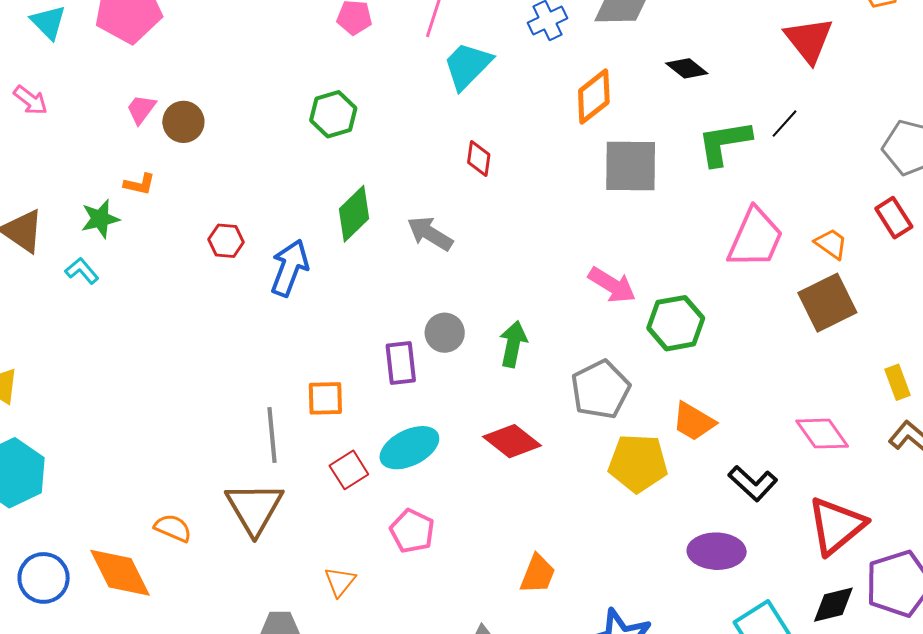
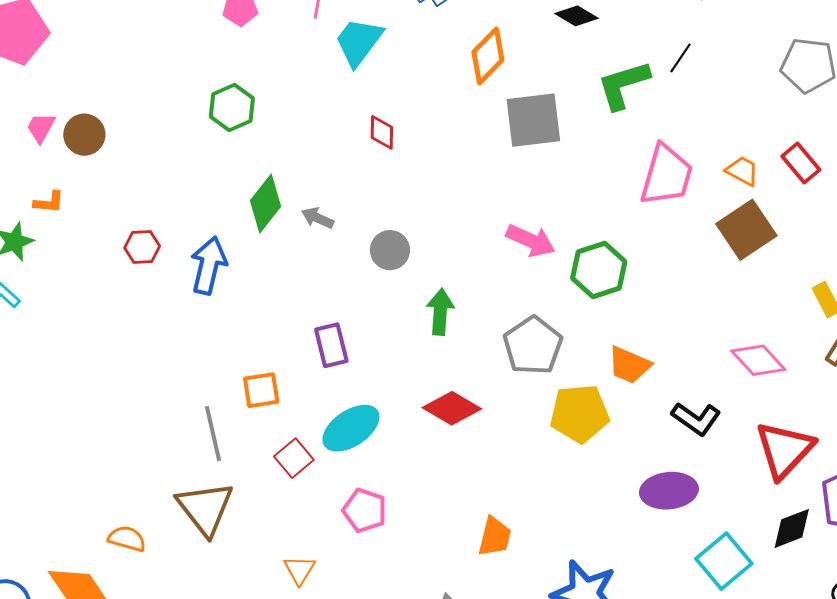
red rectangle: (894, 218) -> (801, 163), moved
gray arrow: (430, 234) -> (318, 218), moved, size x0.7
gray circle: (445, 333) -> (390, 250), moved

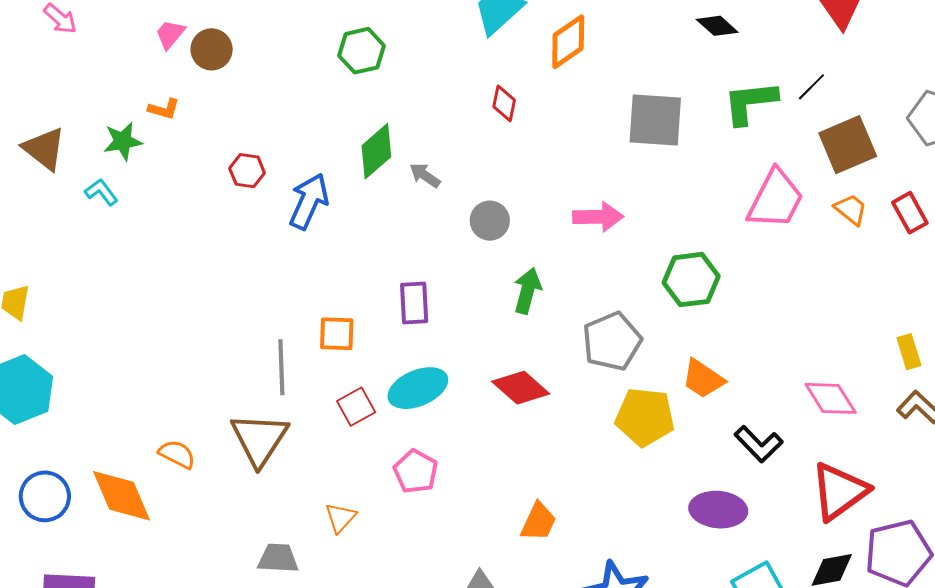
orange diamond: (488, 56) -> (568, 42), moved
brown square: (746, 230) -> (848, 145), moved
pink arrow: (531, 241) -> (598, 217), moved, turned -36

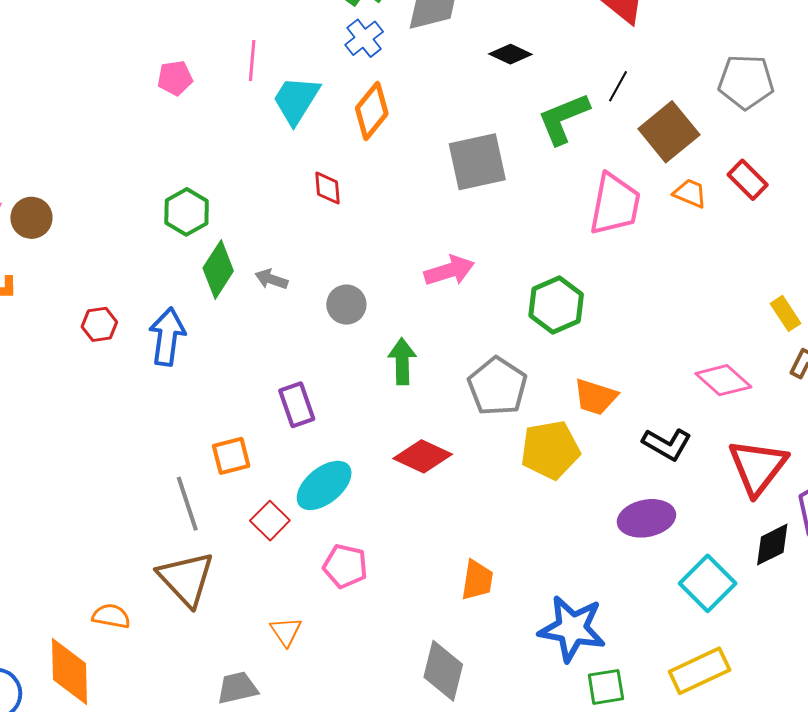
green hexagon: (362, 51) -> (187, 212), moved
orange diamond: (121, 496) -> (70, 672), turned 38

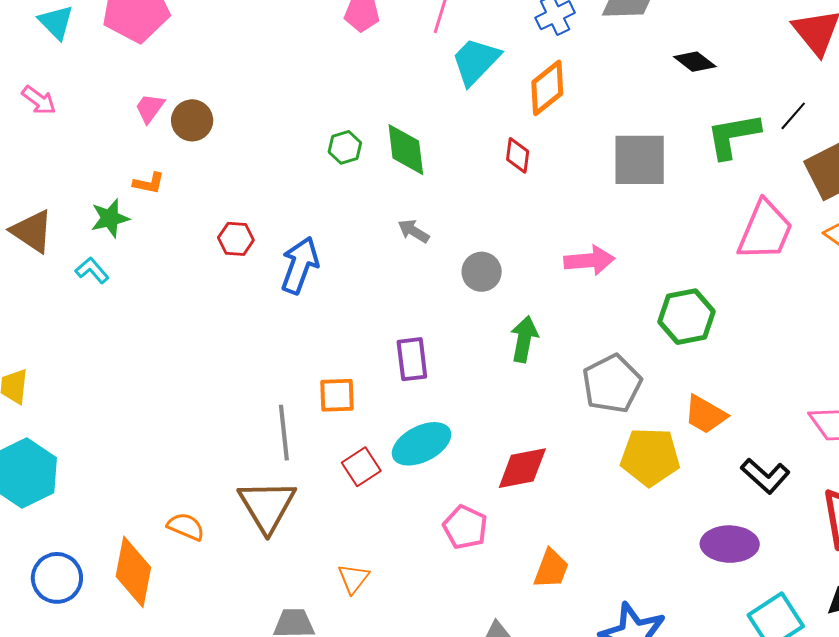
red diamond: (328, 188) -> (518, 155), moved
green hexagon: (187, 212) -> (345, 147), size x0.7
green diamond: (218, 270) -> (406, 150), moved, turned -52
red diamond: (423, 456) -> (522, 468), moved, turned -48
pink pentagon: (345, 566) -> (465, 527), moved

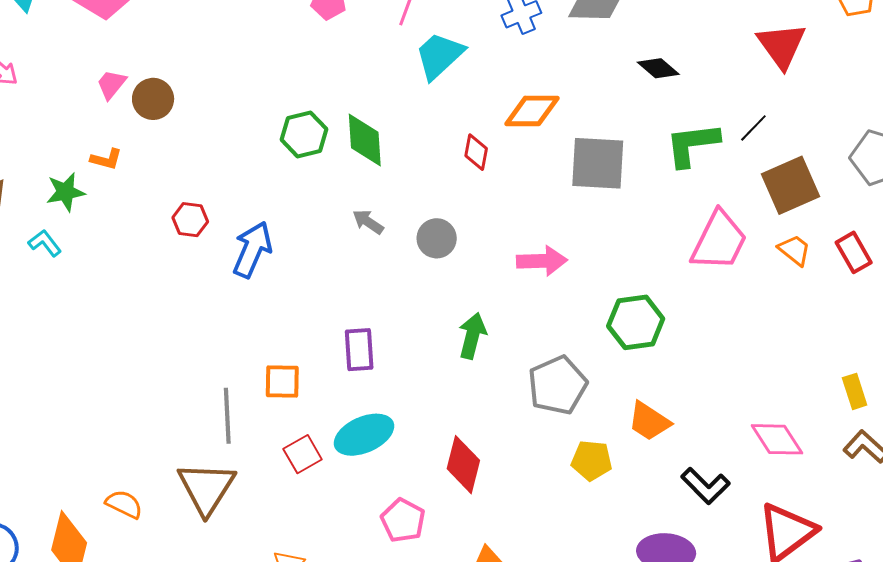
orange diamond: (547, 88) -> (532, 111), moved, turned 36
green hexagon: (345, 147) -> (304, 134), size x1.4
gray circle: (482, 272) -> (437, 238), moved
yellow pentagon: (650, 457) -> (592, 460), size x0.7
red diamond: (522, 468) -> (463, 465), turned -68

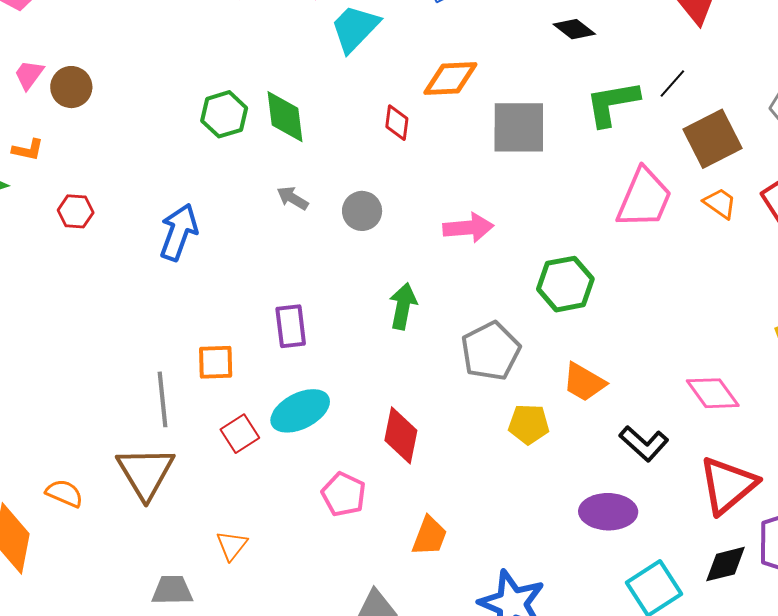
red hexagon: (190, 220) -> (76, 211), moved

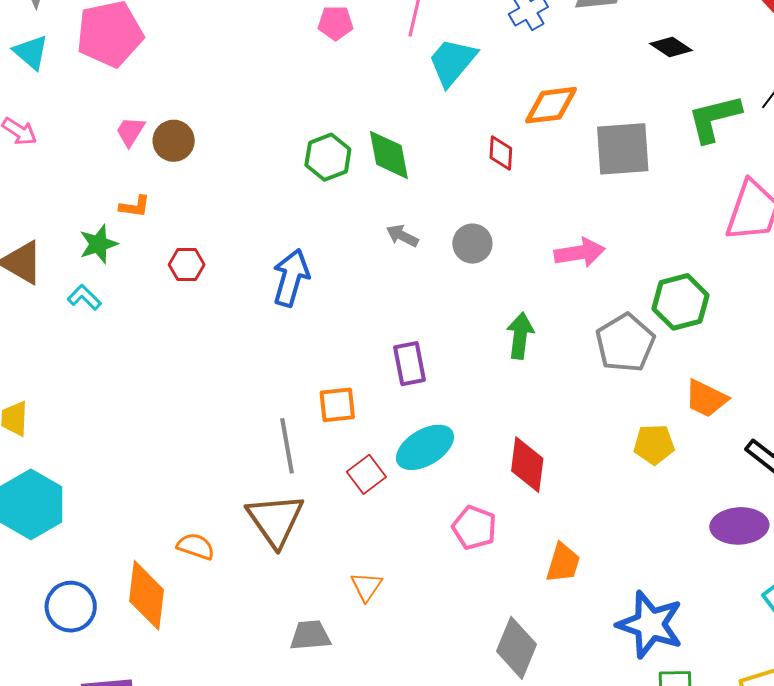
gray pentagon: (491, 351) -> (625, 343), moved

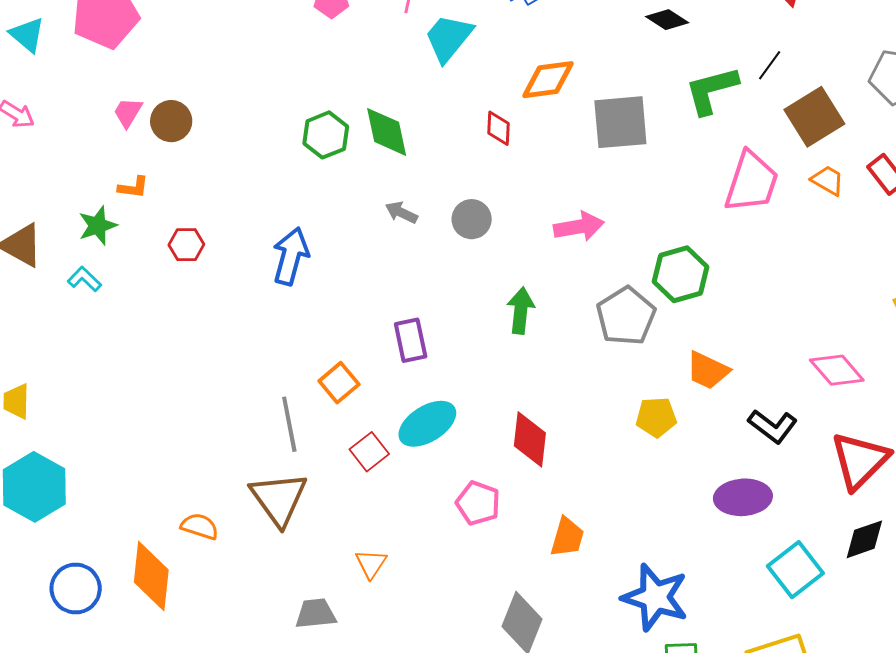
orange square: (337, 405) -> (339, 383), turned -33

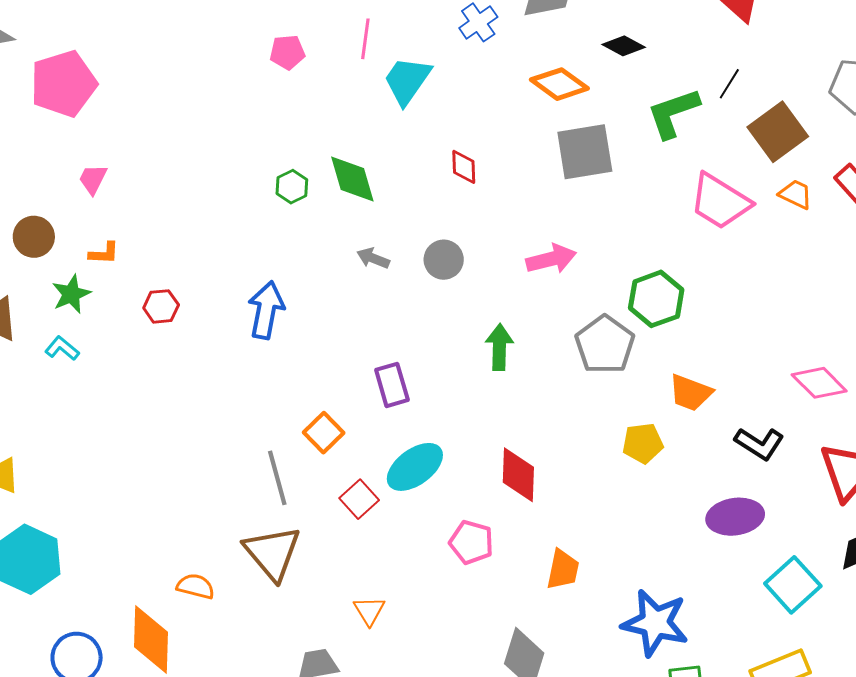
orange diamond: (548, 80) -> (559, 84), moved, turned 48
brown circle: (171, 121) -> (34, 237), moved
green hexagon: (326, 135) -> (292, 187), size x0.7
pink trapezoid: (752, 182) -> (720, 201), turned 108

